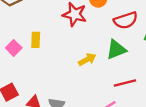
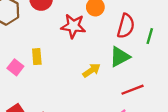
red semicircle: (126, 20) -> (126, 26), turned -50

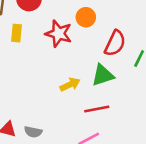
yellow rectangle: (37, 57) -> (16, 33), moved
red line: (132, 90) -> (97, 109), moved

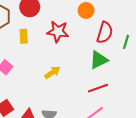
orange circle: (86, 17) -> (86, 10), moved
yellow arrow: (70, 85) -> (52, 72), moved

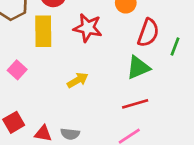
yellow rectangle: (24, 36) -> (43, 31), size x1.6

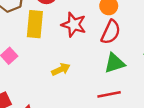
red semicircle: (148, 33) -> (111, 32), moved

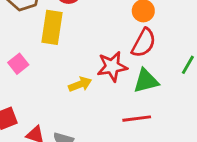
red star: (74, 25) -> (112, 66), moved, turned -30

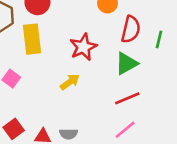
red semicircle: (144, 43) -> (131, 29), moved
red star: (112, 66) -> (83, 47), moved

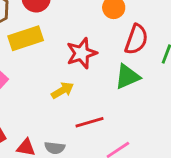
yellow rectangle: (32, 39) -> (26, 38), turned 72
red line: (127, 98) -> (90, 122), moved

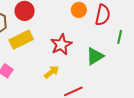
red semicircle: (136, 39) -> (103, 15), moved

